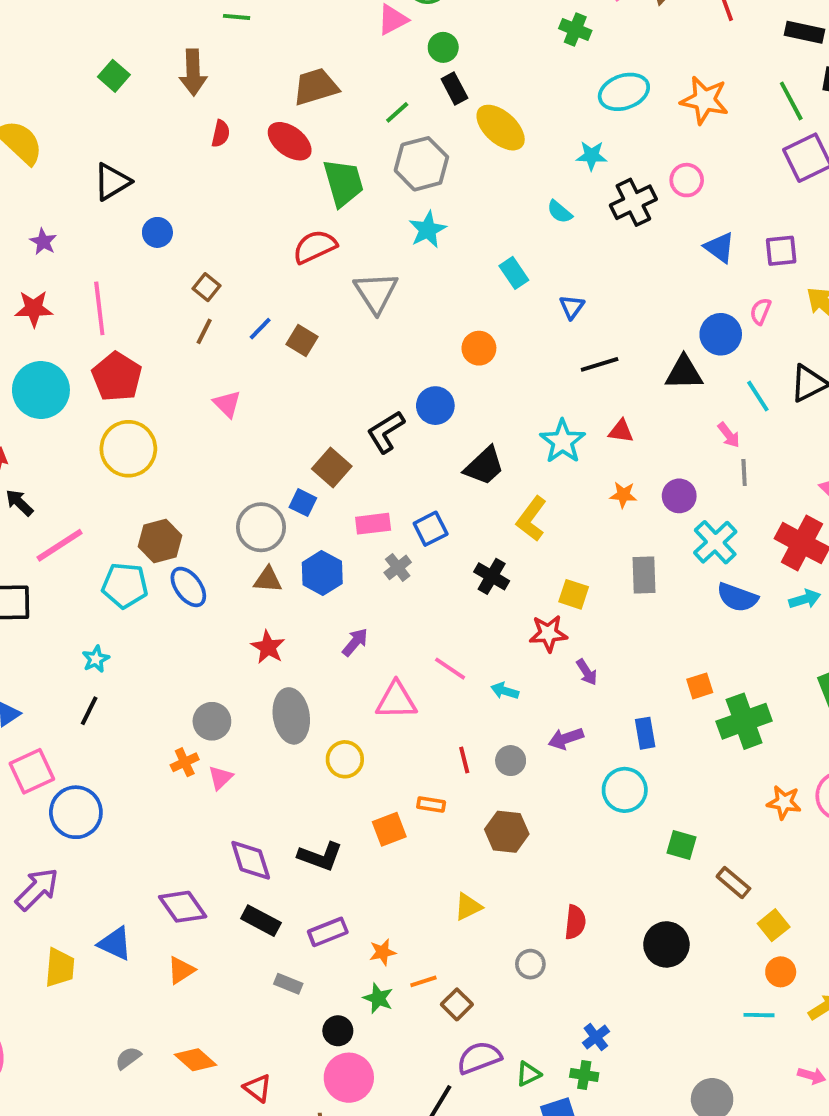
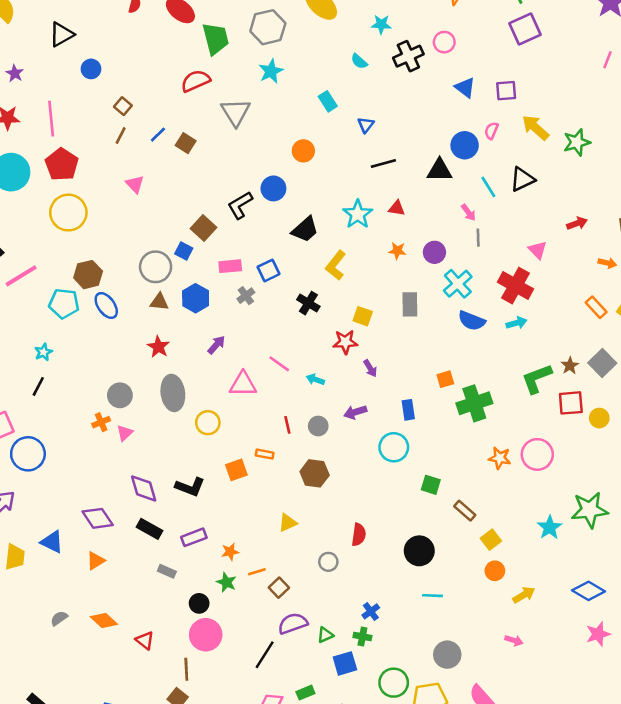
cyan line: (759, 1015) -> (433, 596), moved

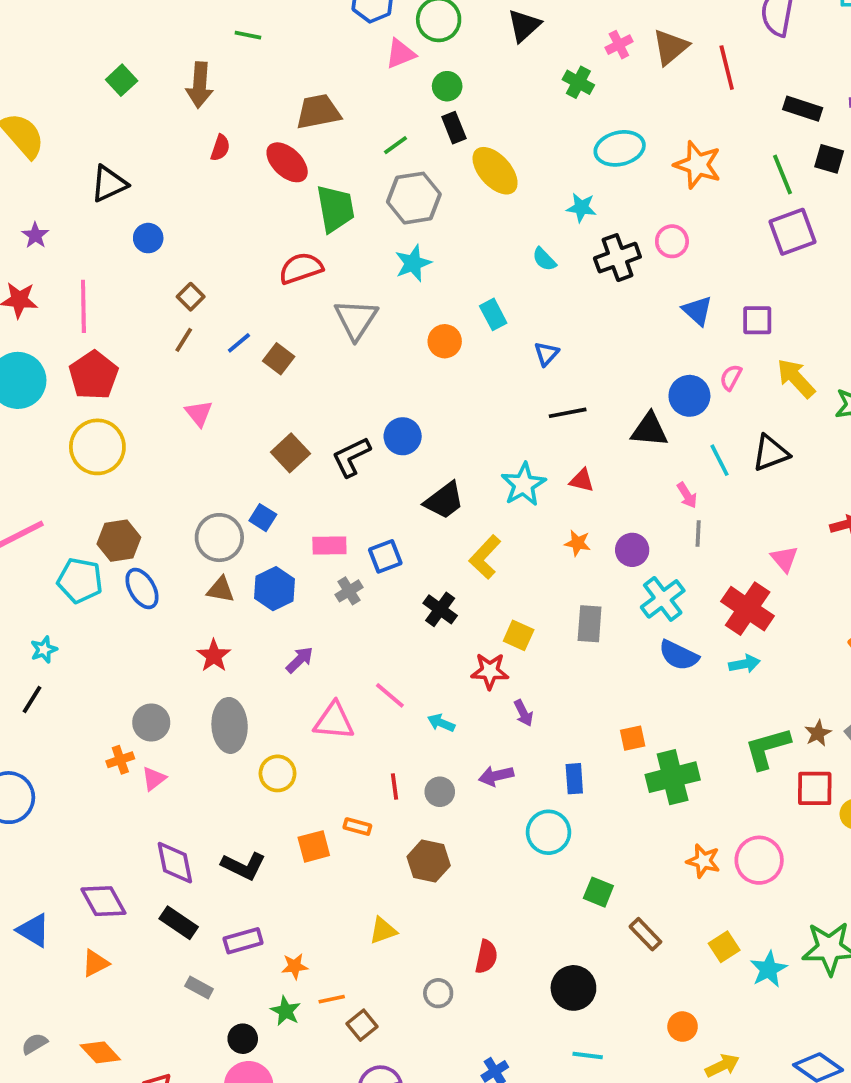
orange circle: (303, 151) -> (445, 341), moved
brown square: (204, 228) -> (290, 453), moved
yellow square: (491, 540) -> (724, 947), moved

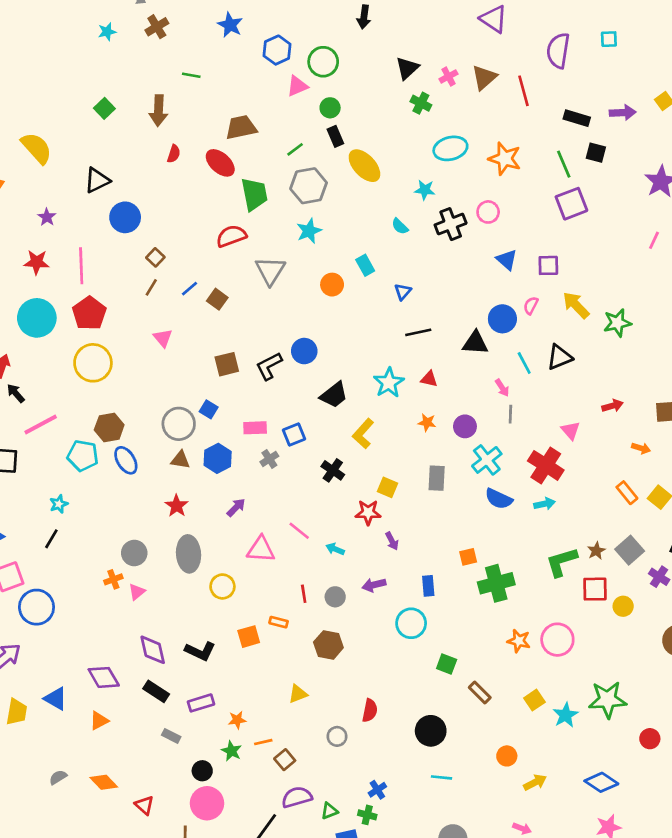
black triangle: (524, 26) -> (407, 68), moved
blue circle: (148, 238) -> (125, 217), size x1.5
brown square: (290, 453) -> (227, 364), turned 30

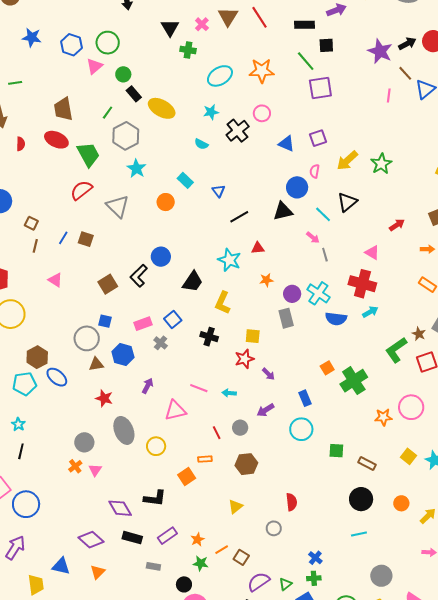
brown trapezoid: (241, 127) -> (63, 109), turned -70
purple square: (571, 204) -> (320, 88), turned 30
yellow arrow: (576, 305) -> (347, 161), turned -70
purple circle: (465, 426) -> (292, 294), moved
black circle: (431, 731) -> (361, 499), moved

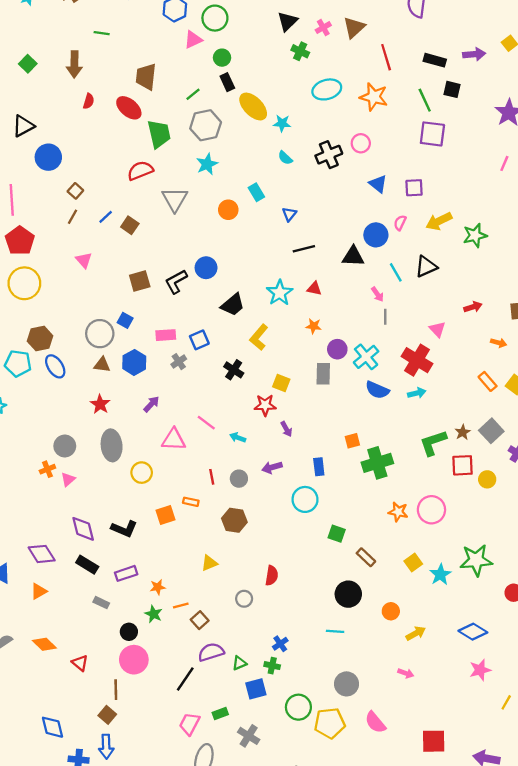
red line: (260, 17) -> (386, 57), moved
cyan star: (211, 112) -> (282, 123), moved

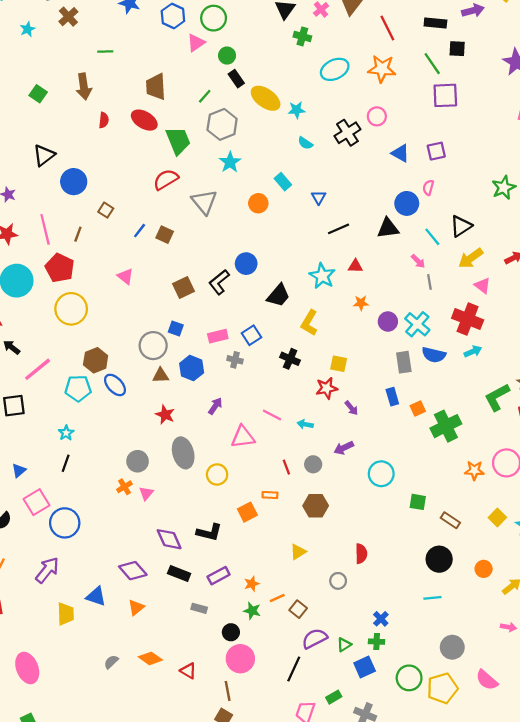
brown line: (73, 217) -> (78, 234), moved
yellow arrow: (439, 221) -> (471, 258), moved
gray cross: (179, 362) -> (235, 360), turned -32
gray rectangle: (323, 374) -> (404, 362), moved
blue rectangle: (319, 467) -> (392, 397), moved

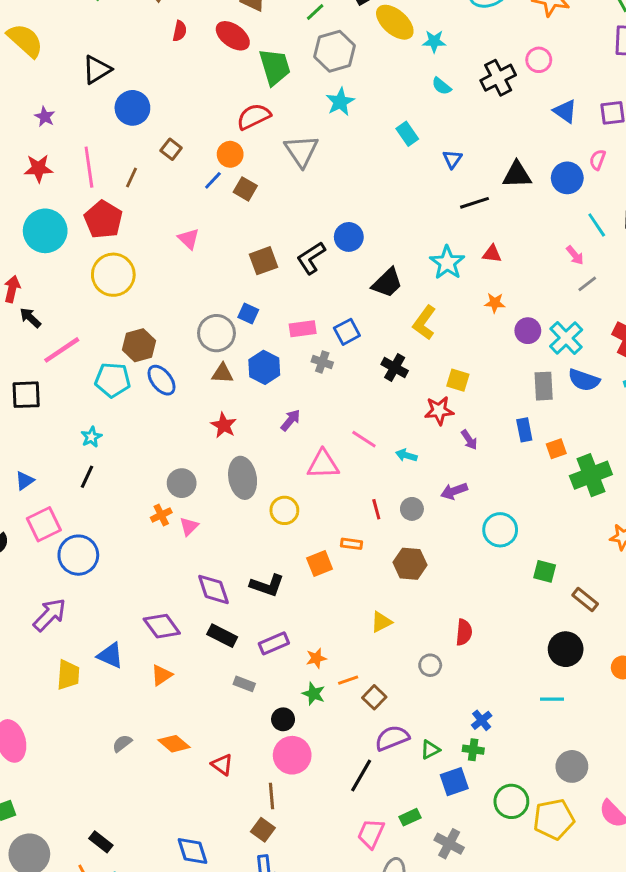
orange circle: (258, 203) -> (230, 154), moved
black triangle: (388, 228) -> (517, 175), moved
gray line: (429, 282) -> (587, 284), turned 56

